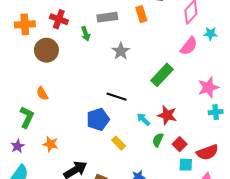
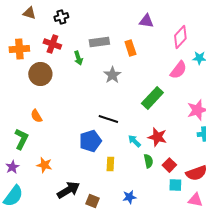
orange rectangle: (141, 14) -> (130, 48), moved
green semicircle: (158, 140) -> (148, 161), turned 144
yellow rectangle: (119, 143) -> (110, 164), turned 48

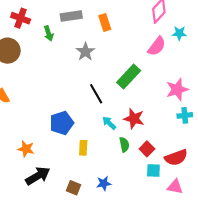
black line: (108, 119) -> (96, 94), moved, turned 42
orange star: (44, 165) -> (26, 149), moved
brown square: (92, 201) -> (73, 188), moved

